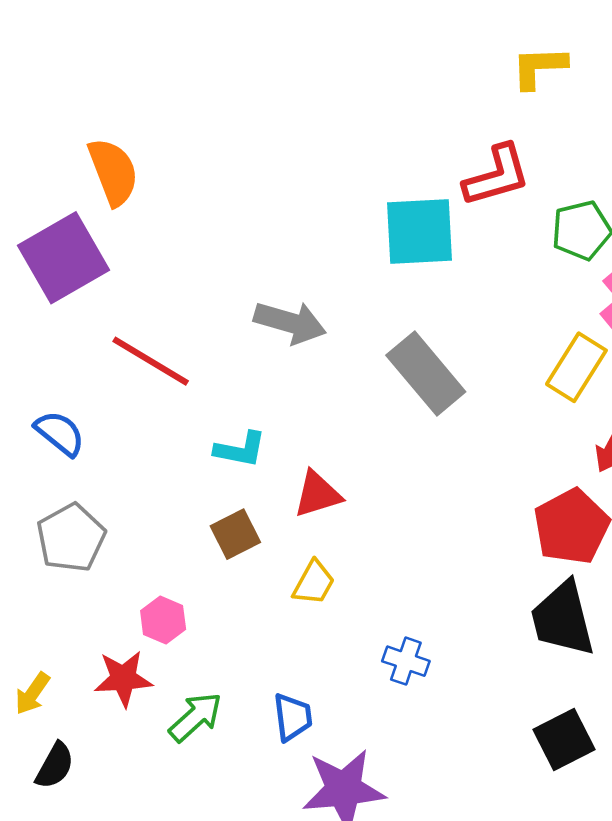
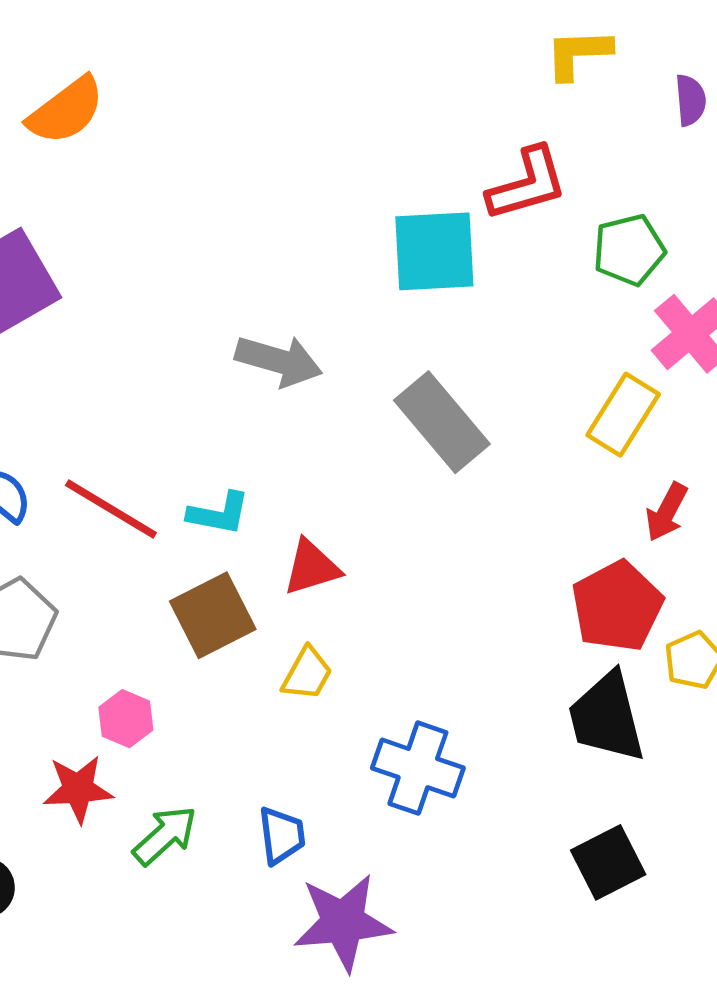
orange semicircle: (113, 172) -> (66, 111), moved, turned 74
red line: (151, 361) -> (111, 509), moved
brown square: (235, 534) -> (213, 615), size x1.4
blue cross: (406, 661) -> (418, 768), size x1.6

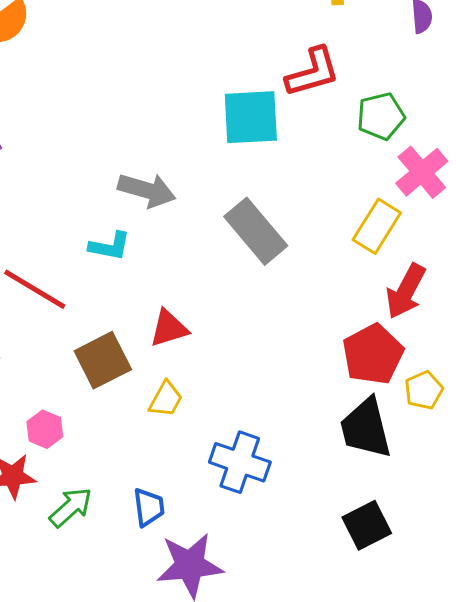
red arrow: (667, 512) -> (406, 291), size x1.4
cyan L-shape: (219, 513) -> (110, 246), moved

